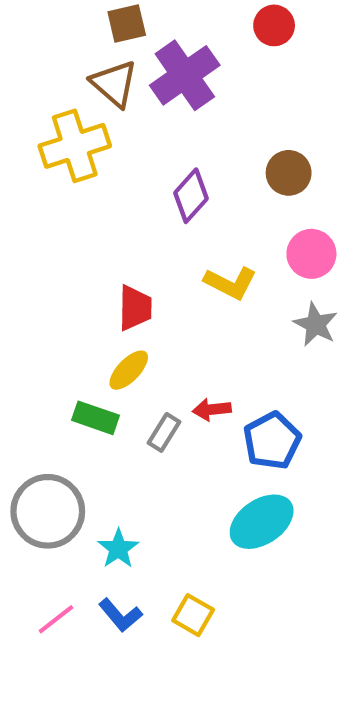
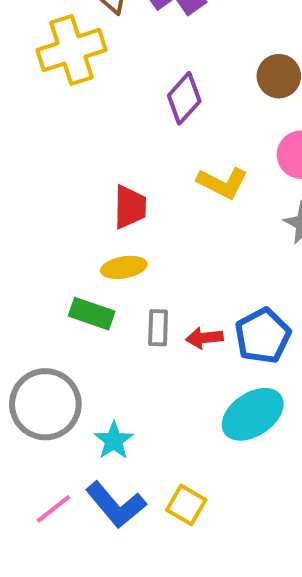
yellow ellipse: (129, 370) -> (124, 267), turned 36
red arrow: (212, 410) -> (204, 338), moved
gray rectangle: (164, 432) -> (158, 328), turned -30
blue L-shape: (120, 615) -> (116, 505), size x1.4

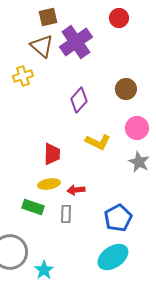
yellow cross: (72, 50) -> (23, 76), size x0.6
red arrow: (204, 338) -> (76, 190), moved

